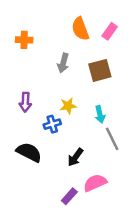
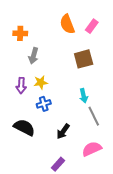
gray arrow: (63, 63) -> (34, 56), moved
yellow star: (68, 106) -> (41, 82), moved
pink semicircle: (95, 183) -> (92, 149), moved

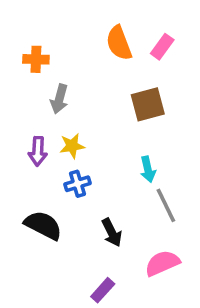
black arrow: (63, 131) -> (112, 232), turned -63

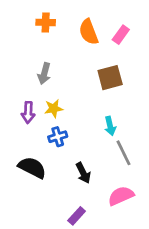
orange cross: (36, 59) -> (46, 22), moved

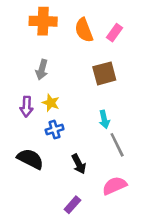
orange cross: (46, 22) -> (43, 21), size x1.5
yellow star: (54, 108) -> (51, 103), turned 30

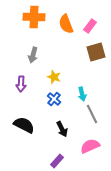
brown square: (104, 73) -> (96, 52), moved
yellow star: (51, 103) -> (54, 77), moved
blue cross: (55, 130) -> (54, 99), moved, turned -32

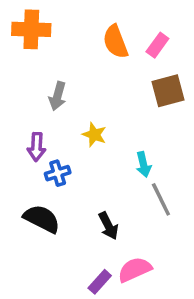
orange cross: (34, 17) -> (31, 29), moved
blue cross: (54, 99) -> (58, 173), moved, turned 32
pink semicircle: (90, 146) -> (135, 270), moved

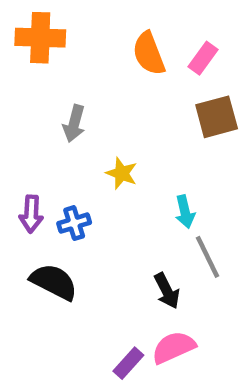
purple arrow: (37, 147) -> (31, 214), moved
black arrow: (108, 226) -> (167, 291), moved

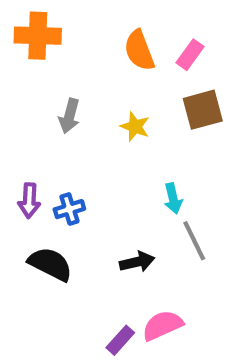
yellow star: (122, 173) -> (135, 127), moved
black arrow: (167, 291) -> (137, 262), moved, turned -76

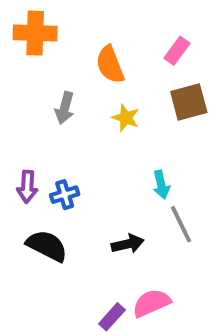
orange semicircle: (139, 50) -> (110, 65), moved

